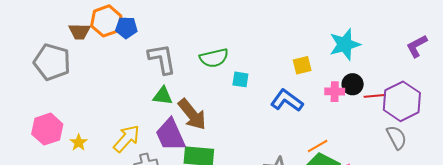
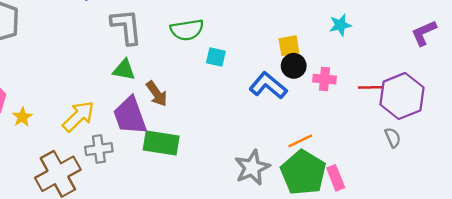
cyan star: (345, 44) -> (340, 25), size x0.6
black circle: (353, 84) -> (294, 66), moved
brown arrow: (192, 114) -> (157, 94), size x0.7
gray semicircle: (397, 137) -> (393, 138), size x0.7

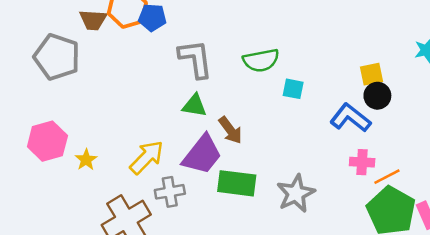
pink cross: (325, 79) -> (362, 162), moved
purple trapezoid: (130, 116) -> (202, 155), turned -120
gray star: (252, 168) -> (296, 193), moved

